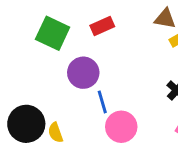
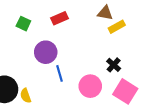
green square: (53, 33) -> (23, 24), size x0.6
pink circle: (121, 127) -> (90, 86), moved

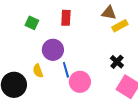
red rectangle: (59, 18) -> (66, 18), turned -63
pink circle: (90, 86) -> (80, 82), moved
yellow semicircle: (26, 96) -> (38, 71), moved

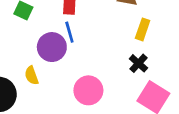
yellow rectangle: (120, 26) -> (143, 29), moved, turned -42
blue line: (66, 70) -> (69, 32), moved

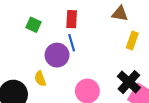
black cross: (138, 63) -> (129, 82), moved, size x1.5

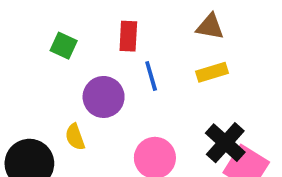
yellow rectangle: (132, 40) -> (212, 72), moved, turned 54
blue line: (72, 43) -> (151, 76), moved

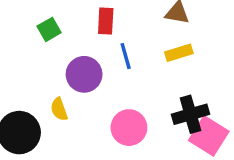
green square: (64, 46) -> (49, 29), turned 35
black cross: (225, 143) -> (190, 114), turned 32

